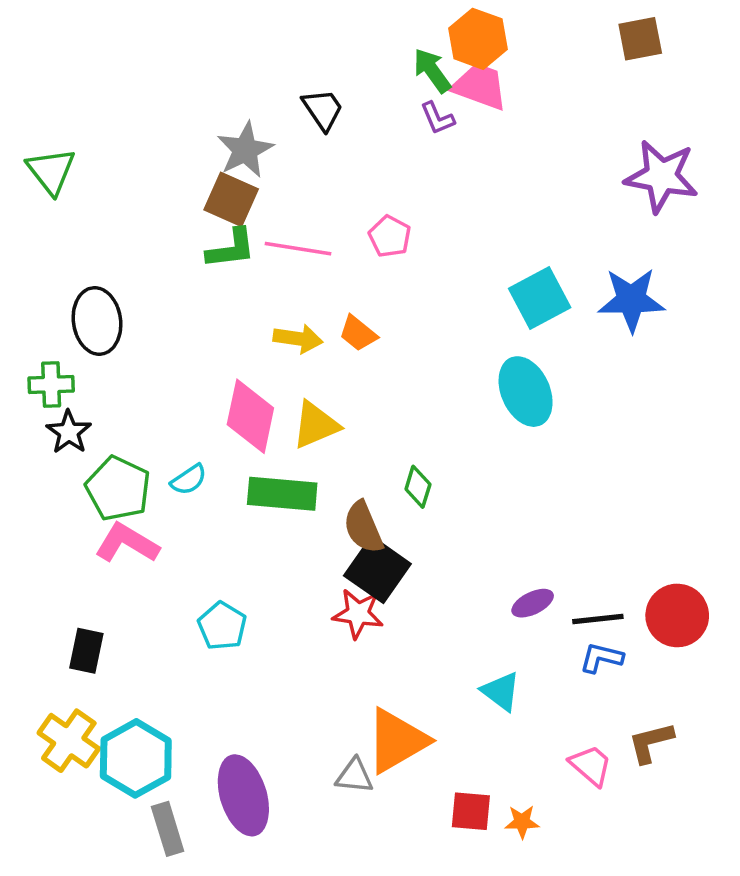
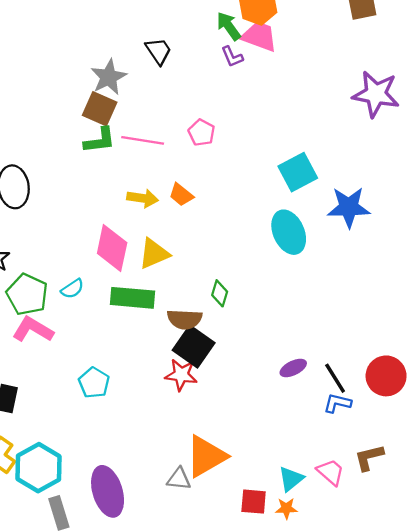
blue star: (631, 300) -> (349, 207), moved
brown semicircle: (363, 527) -> (185, 319), turned -64
black line: (598, 619) -> (335, 378), turned 64
cyan triangle: (501, 691) -> (291, 479), moved, turned 44

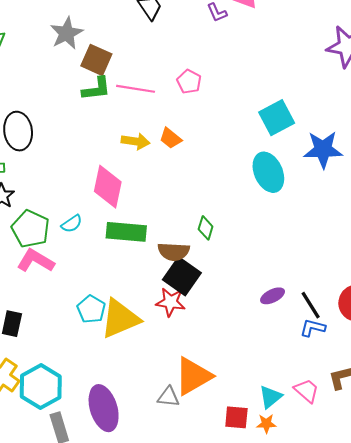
gray star: (109, 77) -> (67, 33), moved
yellow triangle: (154, 254) -> (120, 319), moved, size x1.4

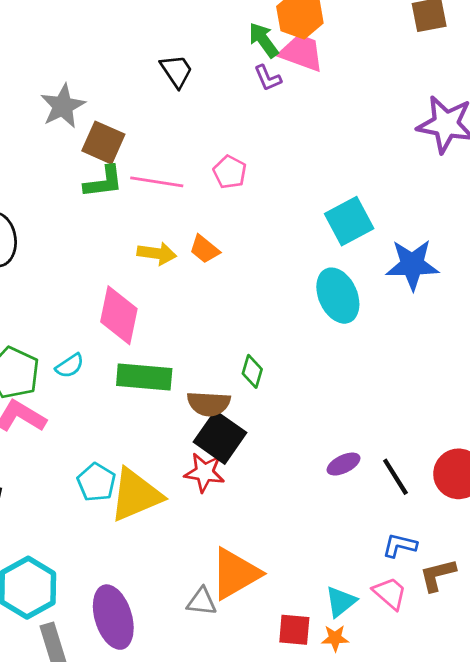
blue L-shape: (313, 328) -> (400, 545), moved

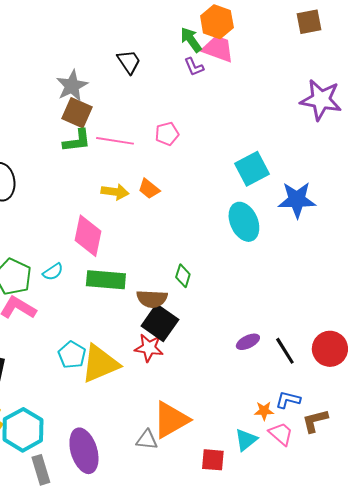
gray star: (63, 106) -> (72, 86), moved
pink pentagon: (230, 172) -> (167, 134), turned 30
orange star: (335, 638) -> (264, 411), moved

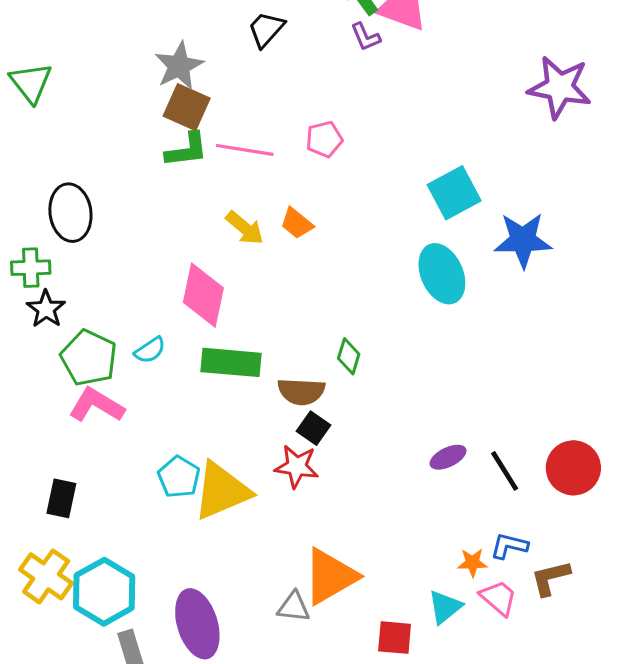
black trapezoid: (129, 62) -> (266, 29), turned -104
yellow arrow: (115, 192) -> (245, 228), turned 32
black square: (160, 323) -> (314, 428), size x0.6

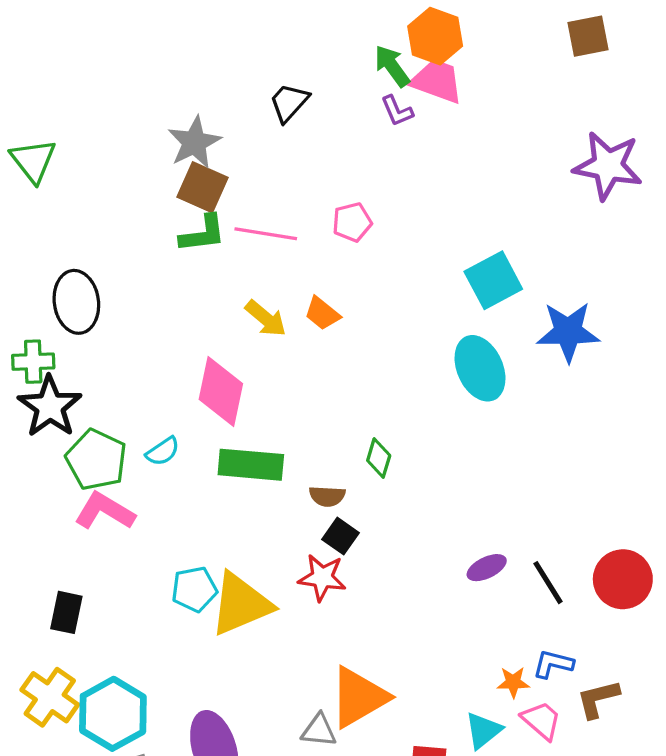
black star: (46, 309) -> (50, 407), size x1.5
brown semicircle: (301, 391) -> (327, 496), size x0.7
cyan pentagon: (179, 477) -> (194, 589), turned 30

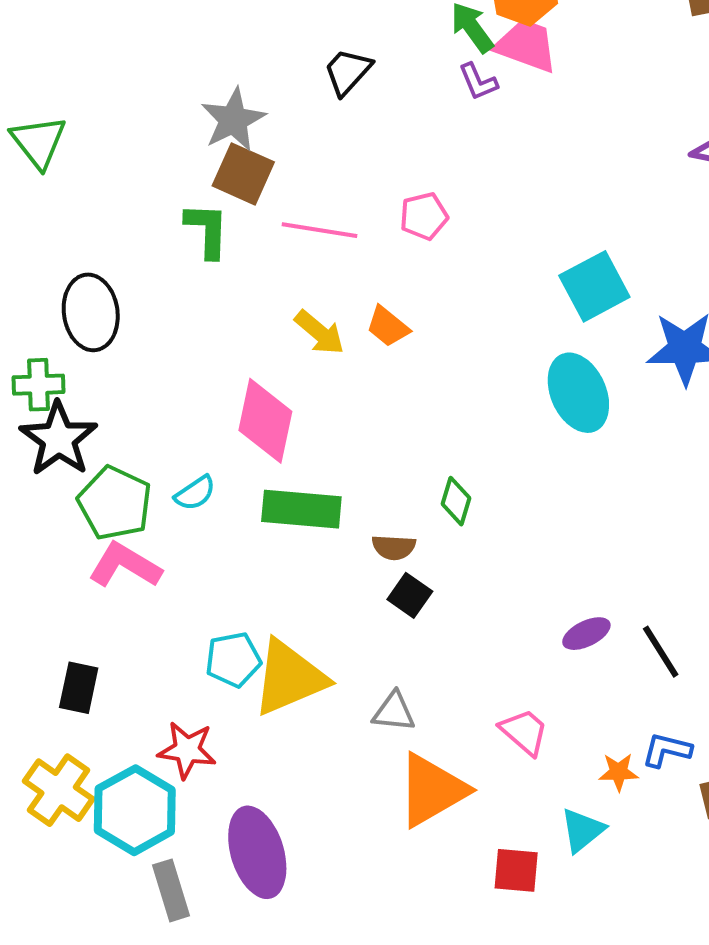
green L-shape: (203, 234) -> (207, 230), moved, turned -81
red star: (322, 578) -> (187, 750), moved
pink trapezoid: (541, 720) -> (524, 732), moved
gray triangle: (319, 730) -> (394, 712), moved

